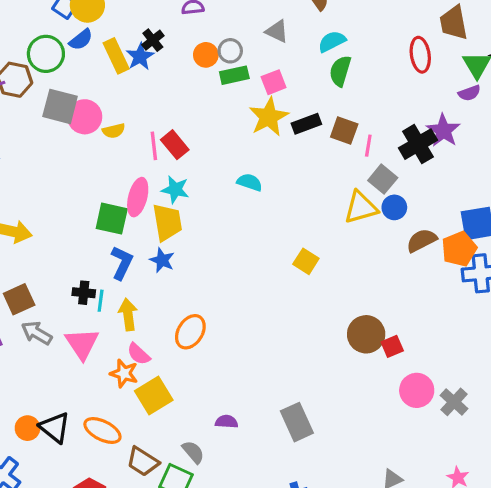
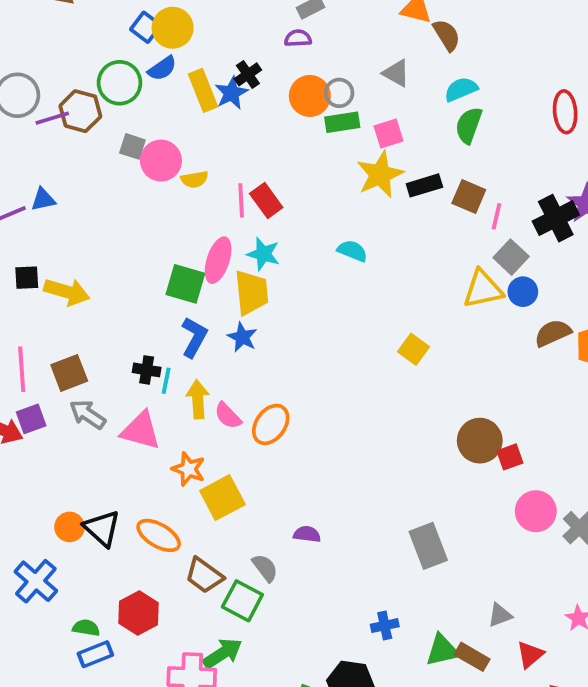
orange circle: (206, 55) -> (310, 96), size x1.4
gray square: (60, 106) -> (132, 146), size x0.6
pink triangle: (82, 344) -> (141, 431), turned -45
pink semicircle: (139, 354) -> (228, 416), moved
gray rectangle: (297, 422) -> (428, 546), moved

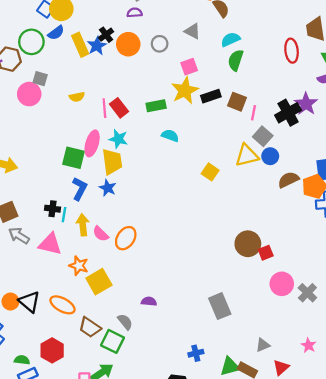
orange circle: (310, 96) -> (128, 44), moved
green rectangle: (342, 122) -> (156, 106), moved
pink circle: (161, 161) -> (29, 94), moved
yellow square: (414, 349) -> (210, 172), moved

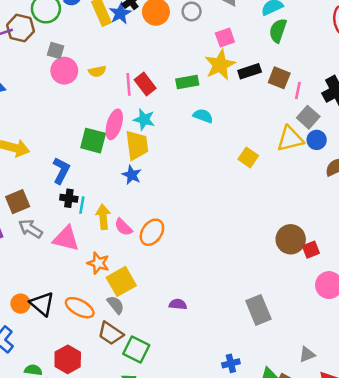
pink circle: (29, 94) -> (64, 71), moved
blue L-shape: (80, 189) -> (61, 171), moved
gray semicircle: (125, 322) -> (116, 305), moved

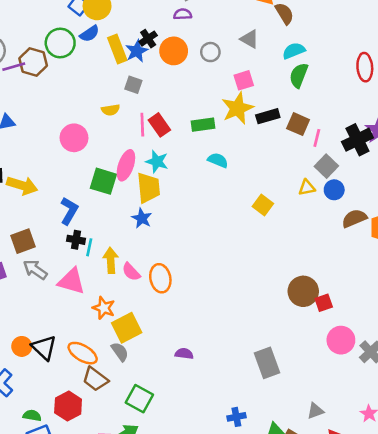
gray square: (56, 50) -> (133, 85), moved
pink circle: (64, 71) -> (74, 138), moved
yellow triangle: (290, 139) -> (307, 188), size x0.6
orange ellipse: (152, 232) -> (160, 278), turned -48
brown trapezoid: (111, 333) -> (95, 379), moved

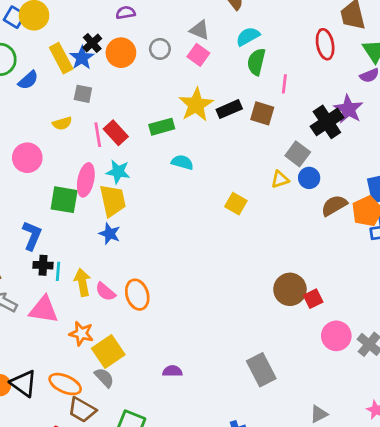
blue semicircle: (90, 34) -> (28, 80), moved
pink square: (244, 80) -> (198, 55), moved, turned -30
pink line: (317, 138) -> (284, 84), moved

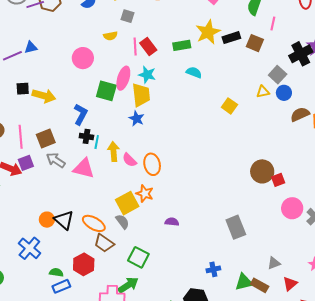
orange star: (81, 334) -> (145, 194), moved

